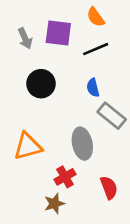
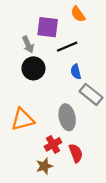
gray arrow: (25, 38) -> (28, 45), moved
black line: (96, 49) -> (67, 47), moved
red semicircle: (109, 188) -> (76, 153), moved

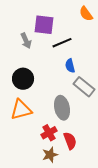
orange semicircle: (78, 14) -> (86, 14), moved
black circle: (33, 68) -> (23, 79), moved
brown star: (44, 166) -> (50, 155), moved

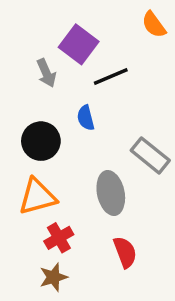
purple square: (44, 25) -> (79, 44), turned 30
blue semicircle: (70, 66) -> (86, 118), moved
red cross: (49, 133) -> (59, 238), moved
brown star: (50, 155) -> (53, 277), moved

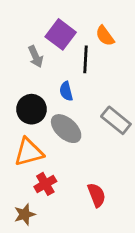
orange semicircle: (154, 25) -> (105, 36), moved
black line: (111, 77) -> (85, 59), turned -64
gray ellipse: (111, 193) -> (66, 129), moved, turned -36
brown star: (53, 277) -> (25, 214), moved

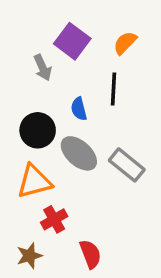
orange semicircle: (105, 36) -> (125, 43), turned 80
black line: (85, 59) -> (113, 89), moved
gray rectangle: (116, 120) -> (127, 165), moved
red semicircle: (97, 195) -> (90, 254), moved

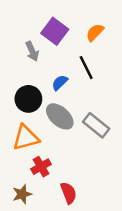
black line: (113, 89) -> (86, 68), turned -30
blue semicircle: (79, 109) -> (60, 83), turned 60

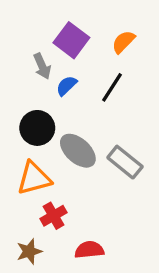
black line: (86, 68) -> (112, 87), turned 60
blue semicircle: (60, 83) -> (67, 86), moved
red semicircle: (69, 193) -> (89, 250), turned -75

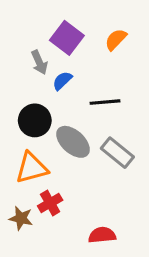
black line: (112, 87) -> (105, 102), moved, turned 52
red semicircle: (89, 250) -> (102, 235), moved
brown star: (29, 251) -> (21, 218), moved, turned 30

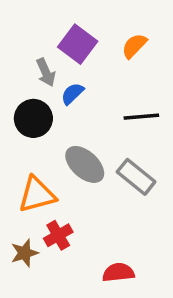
black line: (105, 102) -> (141, 117), moved
black circle: (35, 120) -> (33, 118), moved
brown star: (21, 218) -> (25, 253), turned -30

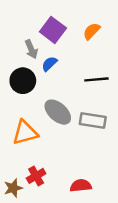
gray rectangle: (136, 177) -> (93, 120), turned -30
red cross: (58, 235) -> (36, 176), moved
brown star: (25, 253) -> (13, 188), moved

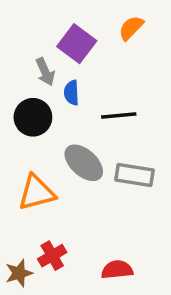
orange semicircle: (92, 31) -> (131, 28), moved
blue semicircle: (49, 64) -> (71, 93), turned -49
black line: (96, 79) -> (119, 115), moved

